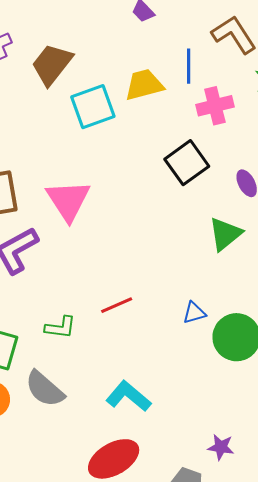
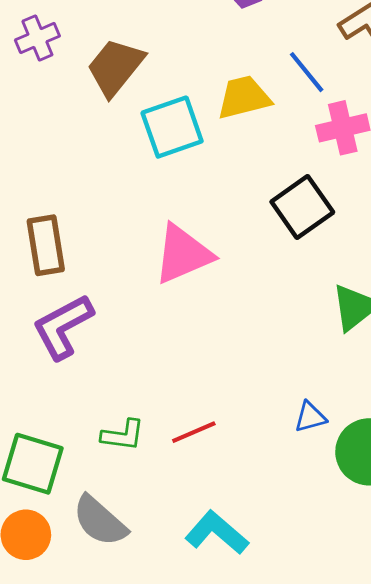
blue line: (189, 66) -> (307, 72), turned -40
pink triangle: (68, 200) -> (183, 254), moved, turned 39
red line: (117, 305) -> (194, 432), moved

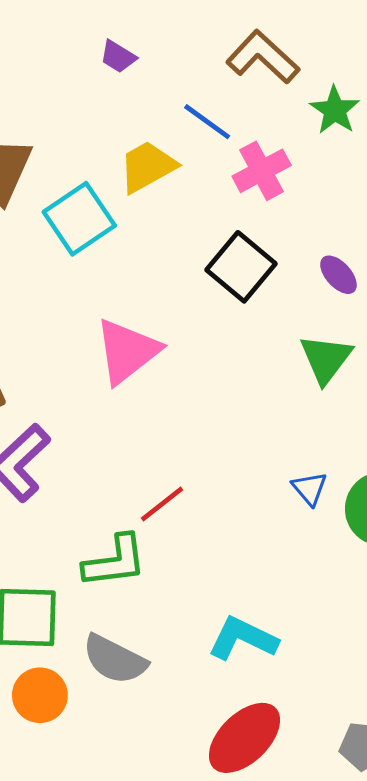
blue triangle: (310, 417) -> (309, 488), turned -40
red line: (194, 432) -> (162, 504), moved
green L-shape: (123, 435) -> (115, 561), size x1.4

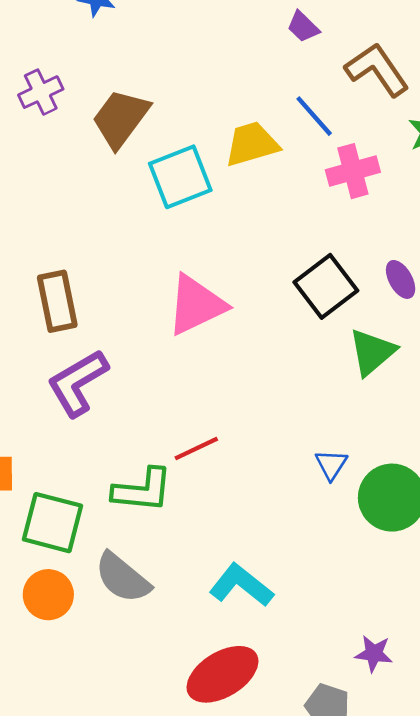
purple trapezoid: (118, 57) -> (303, 27), moved
black square: (241, 267) -> (326, 286), moved

